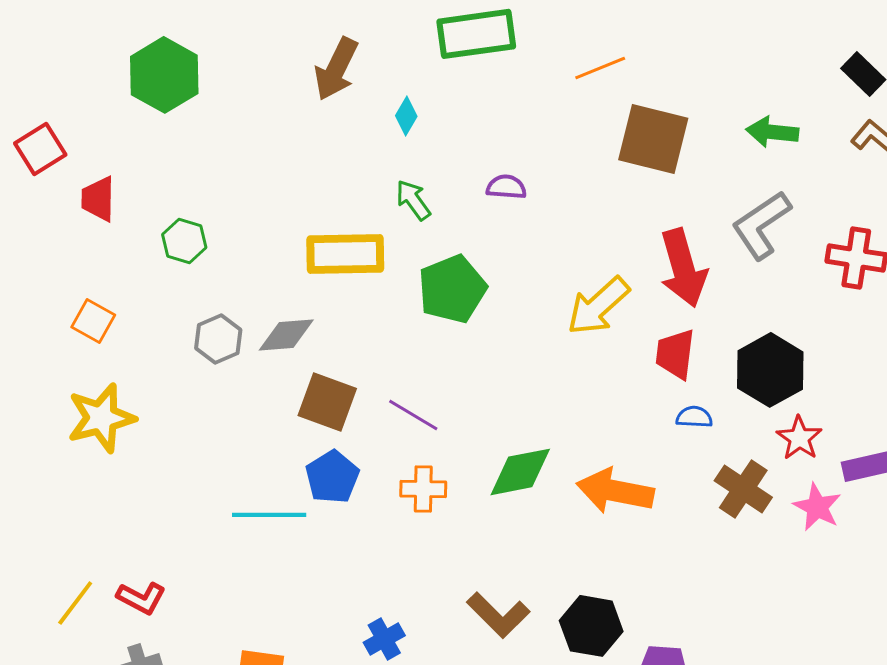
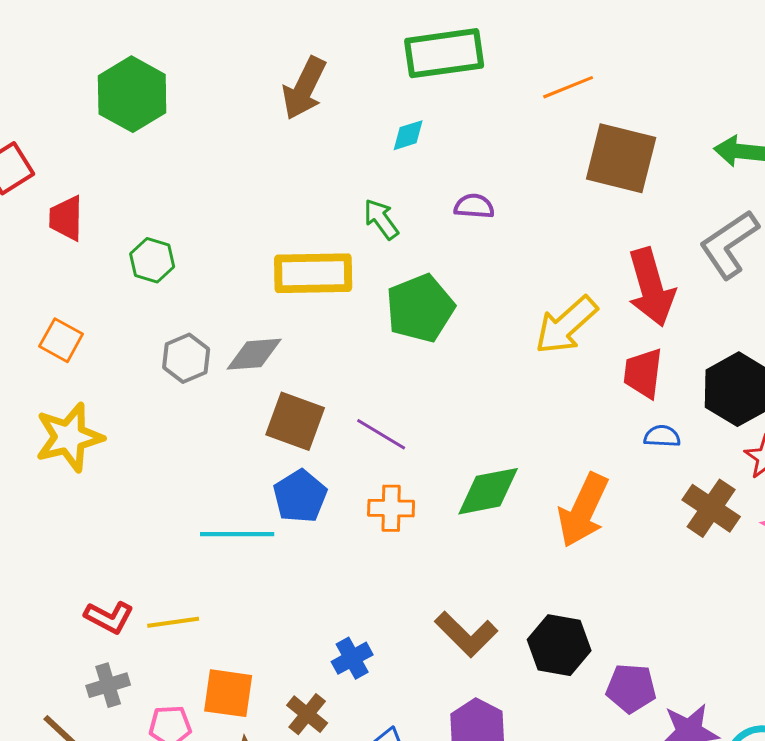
cyan diamond: (406, 116) -> (408, 135), moved, turned 42
orange arrow: (615, 491) -> (583, 510), turned -76
yellow line: (75, 603) -> (173, 622), moved, turned 45

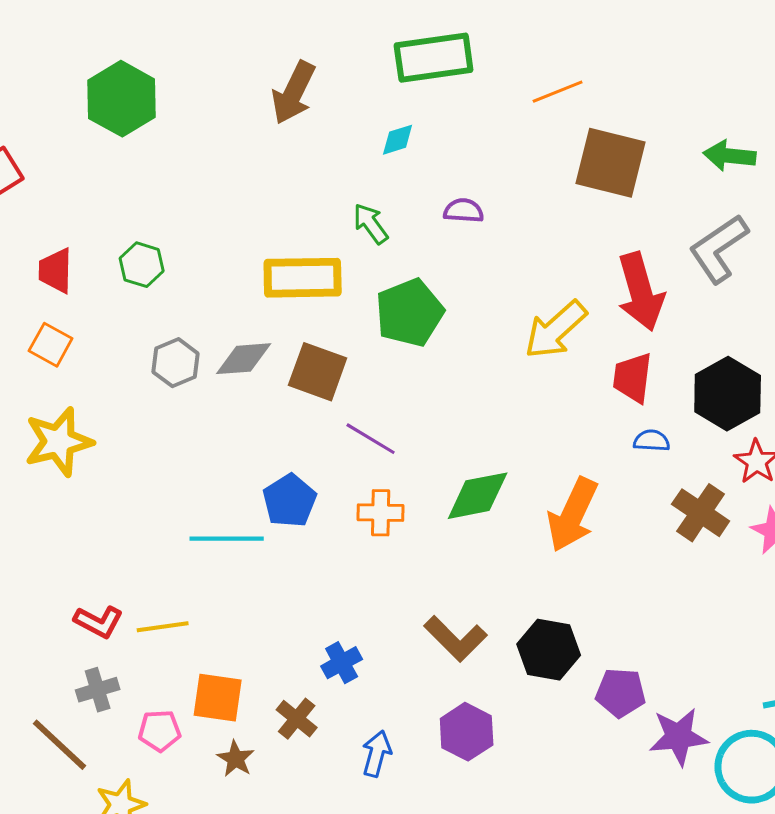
red trapezoid: (66, 218) -> (56, 271), moved
brown square: (295, 421) -> (318, 372), moved

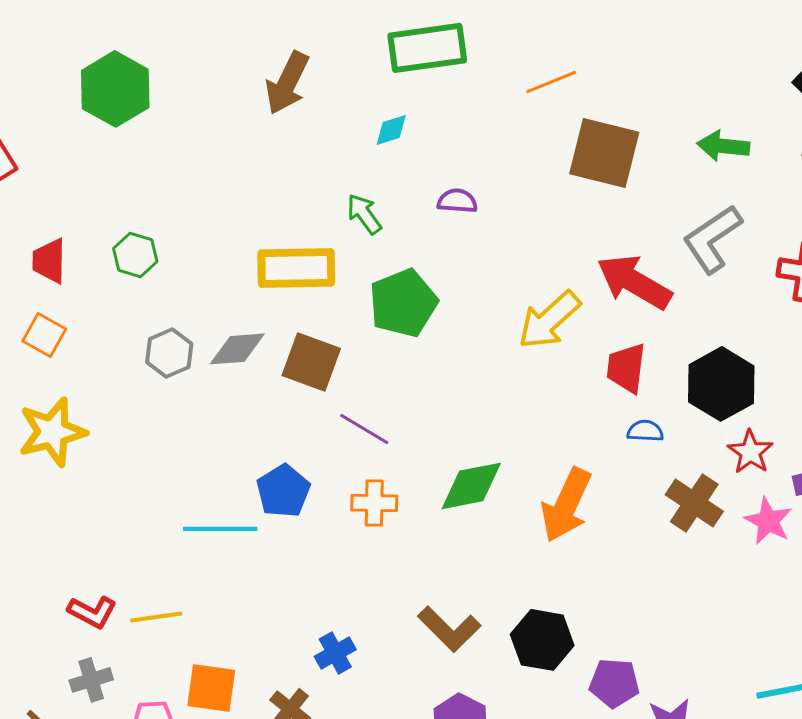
red arrow: (641, 292) -> (634, 282), turned 136

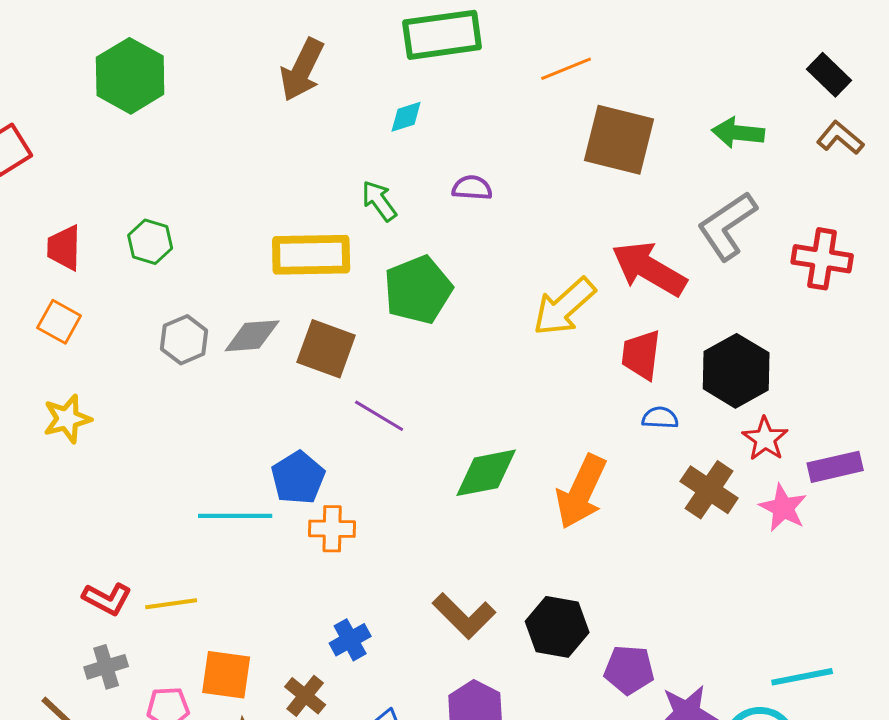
yellow star: (52, 432) -> (67, 419), size x0.7
orange cross: (374, 503) -> (332, 529), moved

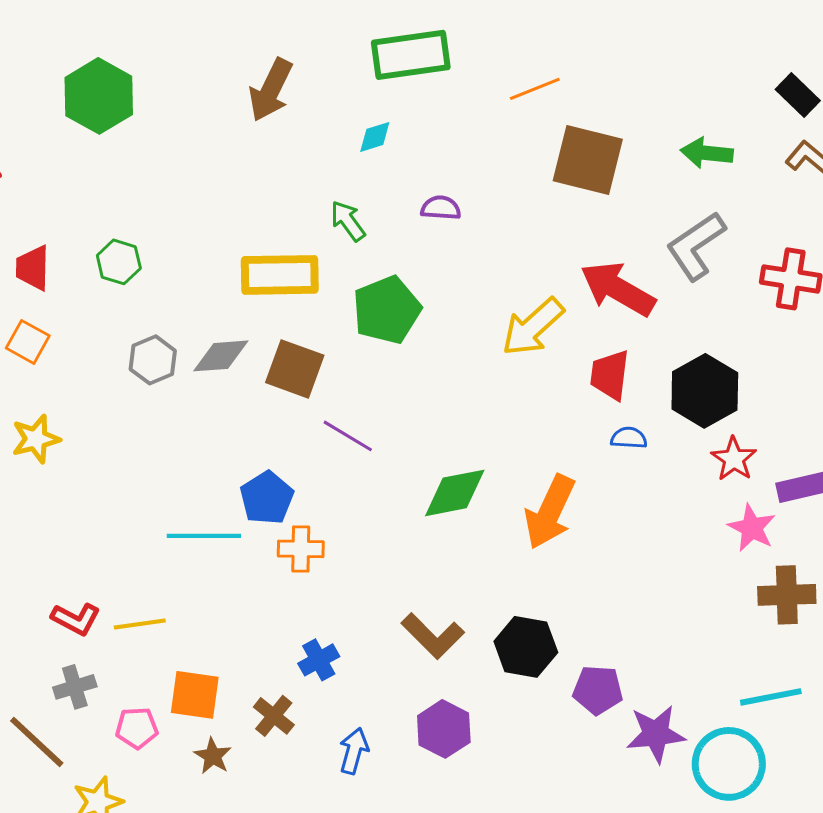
brown cross: (709, 490) -> (787, 595), moved, turned -36

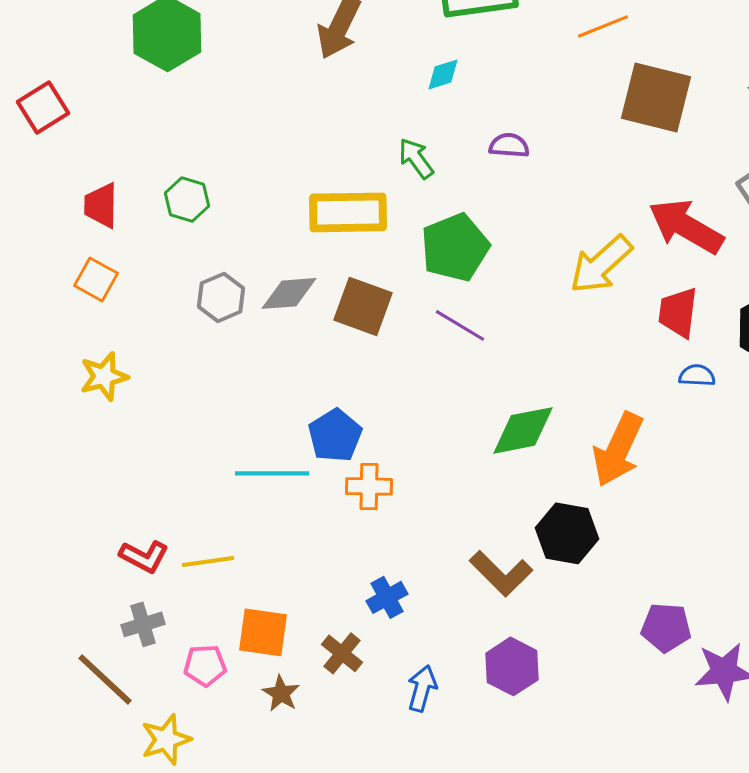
purple line: (348, 436) -> (460, 325), moved
black hexagon: (526, 647) -> (567, 533), moved

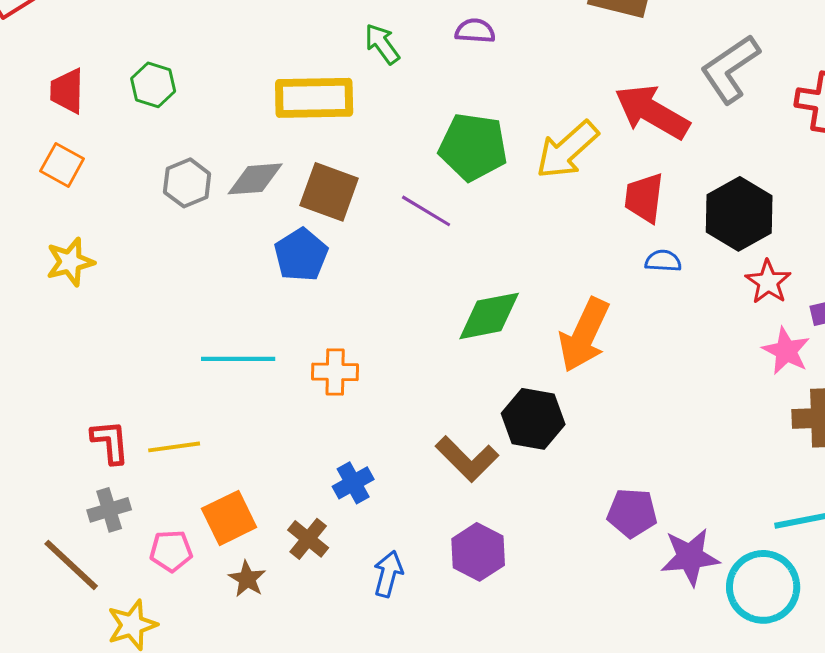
green pentagon: (455, 247) -> (473, 147), moved, turned 30
blue pentagon: (335, 435) -> (301, 255), moved
red L-shape: (144, 556) -> (110, 442), turned -123
orange square: (263, 632) -> (229, 518), turned -34

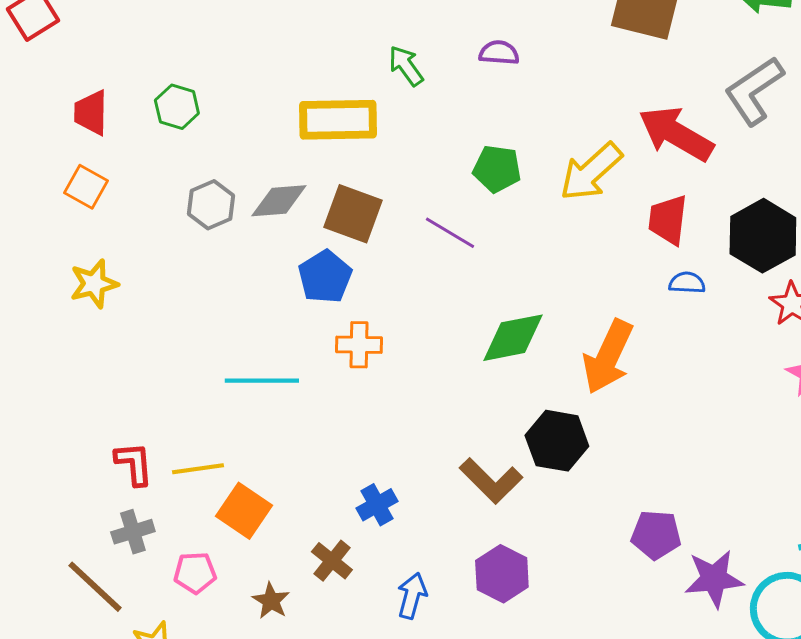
green pentagon: (473, 147) -> (497, 169), size x0.7
orange cross: (335, 372) -> (359, 345), moved
orange square: (229, 518) -> (244, 511), moved, turned -30

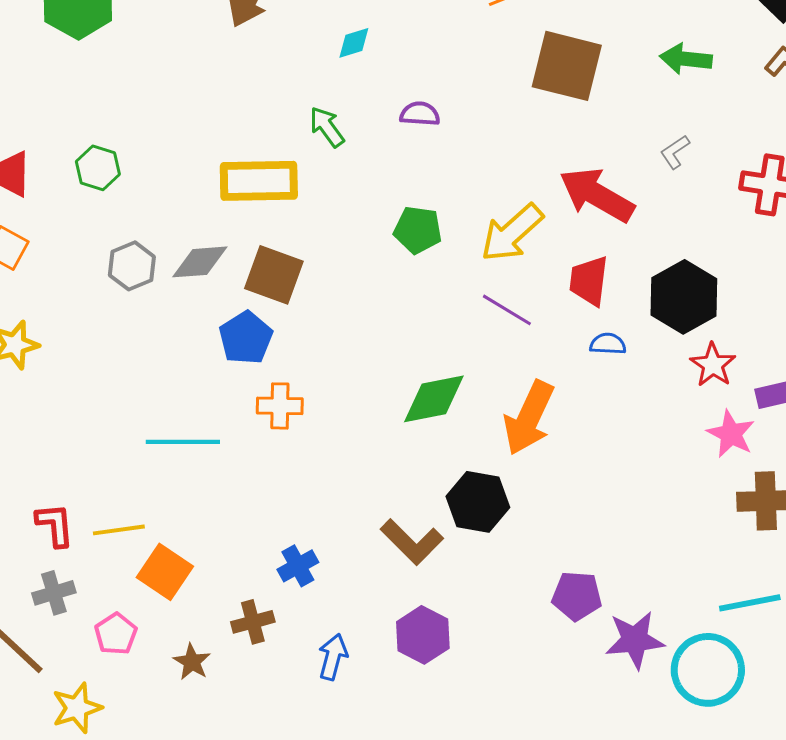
gray L-shape: (754, 91) -> (675, 152), size x0.5
purple line: (450, 233) -> (507, 310), moved
brown cross: (332, 561) -> (253, 622), turned 36
pink pentagon: (195, 573) -> (116, 634), turned -30

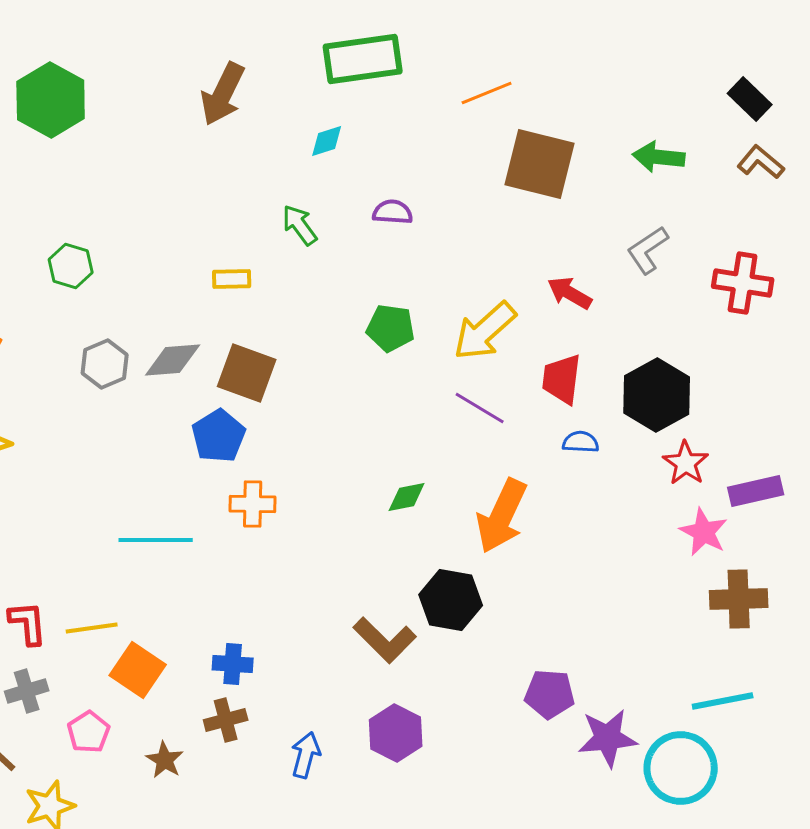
gray L-shape: (675, 152) -> (648, 250), size x1.4
yellow rectangle: (259, 181) -> (232, 279), size x0.5
red arrow: (597, 195) -> (570, 293), size x0.6
green diamond: (434, 399) -> (407, 497), size x0.6
blue cross: (298, 566) -> (233, 664), moved, turned 33

